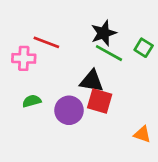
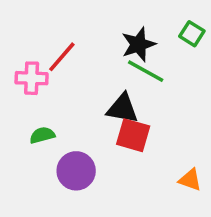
red line: (46, 42) -> (62, 57), turned -70
green square: (144, 48) -> (192, 34), moved
purple circle: (69, 110) -> (76, 171), moved

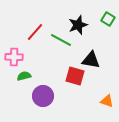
green line: (146, 71) -> (61, 40), moved
pink cross: (32, 78) -> (14, 57), moved
black triangle: (122, 108) -> (91, 60), moved

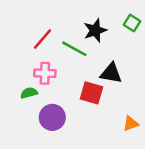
pink cross: (14, 57) -> (45, 73), moved
orange triangle: (107, 101) -> (131, 124), turned -40

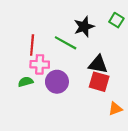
red line: (42, 39) -> (32, 45), moved, turned -36
red square: (91, 93) -> (99, 82), moved
purple circle: (52, 117) -> (57, 82), moved

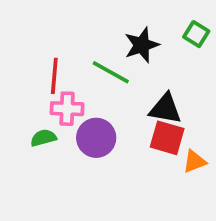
orange triangle: (115, 109) -> (194, 161), moved

